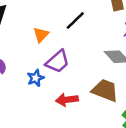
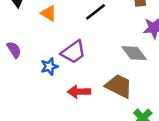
orange triangle: (41, 35) -> (49, 13), moved, turned -49

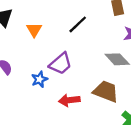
orange triangle: (49, 13) -> (34, 30), turned 35

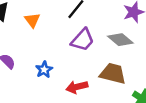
purple trapezoid: (61, 64) -> (83, 40), moved

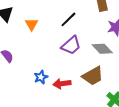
blue star: (44, 70) -> (41, 77), moved
brown trapezoid: (113, 73) -> (93, 76), turned 130

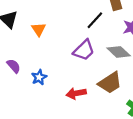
black line: (68, 19) -> (95, 20), moved
blue star: (41, 77) -> (39, 77), moved

